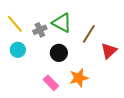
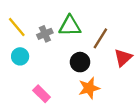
green triangle: (62, 23) -> (70, 26), turned -30
black circle: (59, 53) -> (80, 62), moved
pink rectangle: (51, 83) -> (42, 94), moved

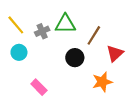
orange star: (89, 88) -> (102, 82), moved

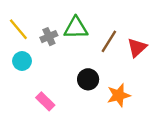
red triangle: (115, 53) -> (137, 48), moved
black circle: (75, 58) -> (88, 79), moved

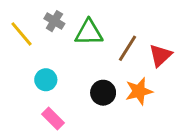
gray cross: (49, 37) -> (54, 21), moved, turned -35
cyan circle: (22, 61) -> (46, 80), moved
orange star: (119, 95) -> (139, 91), moved

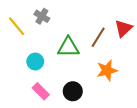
green triangle: (89, 32) -> (68, 47), moved
red triangle: (160, 55) -> (123, 28), moved
black circle: (103, 93) -> (73, 91), moved

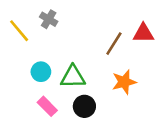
red triangle: (123, 28) -> (143, 33), turned 42
green triangle: (68, 47) -> (73, 77), moved

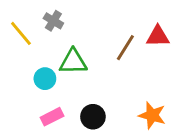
green triangle: (73, 77) -> (73, 62), moved
orange star: (124, 82) -> (152, 115), moved, turned 30
pink rectangle: (47, 106) -> (52, 117), turned -72

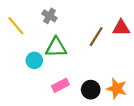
gray cross: (53, 21) -> (49, 16), moved
pink rectangle: (52, 117) -> (60, 85), moved
black circle: (93, 117) -> (91, 90), moved

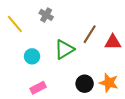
red triangle: (121, 28) -> (113, 42), moved
green triangle: (56, 47) -> (64, 49), moved, turned -30
pink rectangle: (60, 85) -> (38, 88), moved

